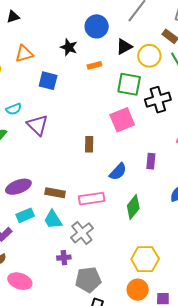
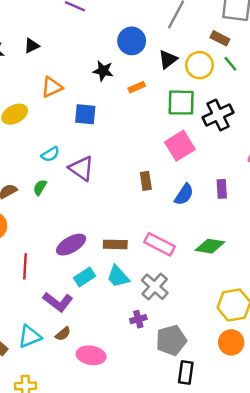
blue semicircle: (118, 172) -> (184, 194), moved
pink rectangle: (92, 199) -> (160, 244), turned 45
green diamond: (133, 207) -> (210, 246), turned 70

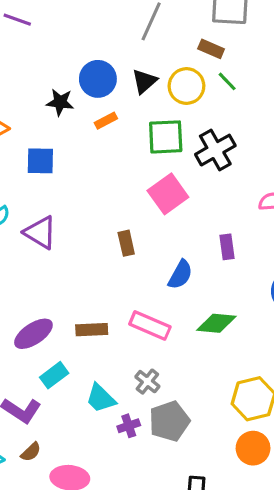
blue circle: (132, 41) -> (98, 79), moved
blue semicircle: (184, 194) -> (180, 275), moved
cyan trapezoid: (118, 277) -> (101, 398), moved
gray cross: (155, 287) -> (147, 382), size x0.7
gray pentagon: (171, 340) -> (169, 421), moved

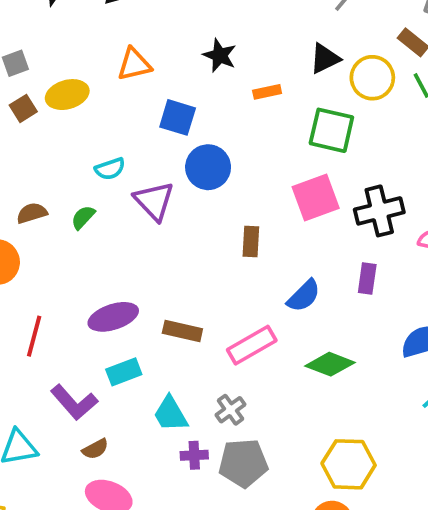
blue circle: (98, 79) -> (208, 167), moved
black cross: (215, 150) -> (379, 211), moved
pink rectangle: (150, 325) -> (252, 345), turned -69
brown semicircle: (31, 452) -> (95, 449), moved

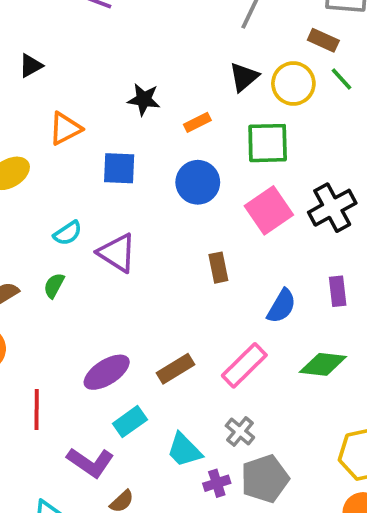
blue circle: (208, 167) -> (198, 182), moved
purple rectangle: (367, 279) -> (338, 291), moved
brown rectangle: (182, 331) -> (175, 369), turned -30

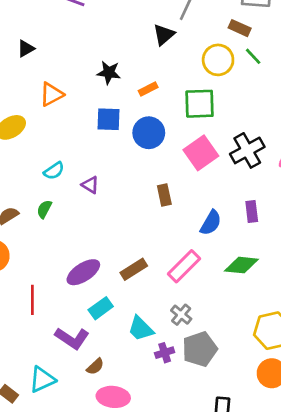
black triangle: (244, 77) -> (164, 35), moved
blue square: (119, 168) -> (108, 119), moved
purple triangle: (117, 253) -> (90, 185), size x0.6

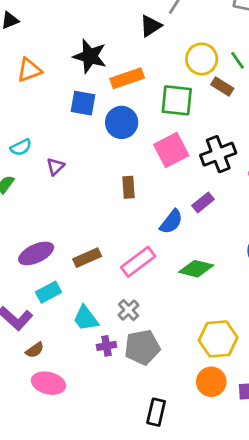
brown rectangle: (240, 28) -> (222, 87), moved
black star: (109, 73) -> (90, 56), size x1.4
orange rectangle: (148, 89) -> (127, 78), size x1.6
purple triangle: (90, 185) -> (55, 167), turned 36
purple rectangle: (252, 212) -> (203, 202), moved, turned 50

